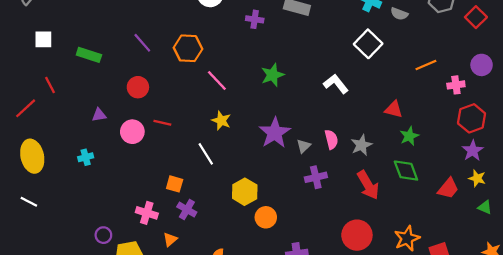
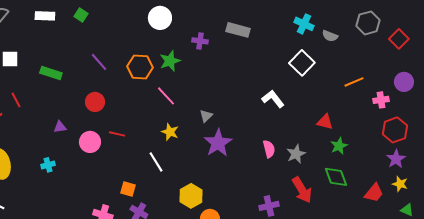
green star: (272, 75) -> (170, 61), moved
gray triangle: (304, 146) -> (206, 116), moved
purple cross: (316, 177) -> (269, 206), moved

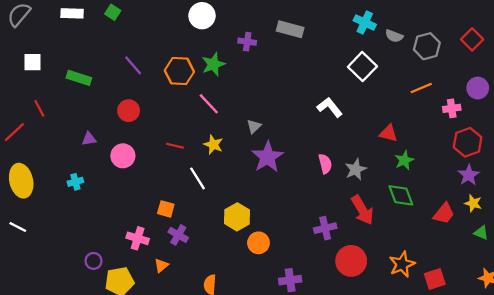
gray hexagon: (368, 23) -> (427, 46), moved
red line: (117, 134) -> (175, 146), moved

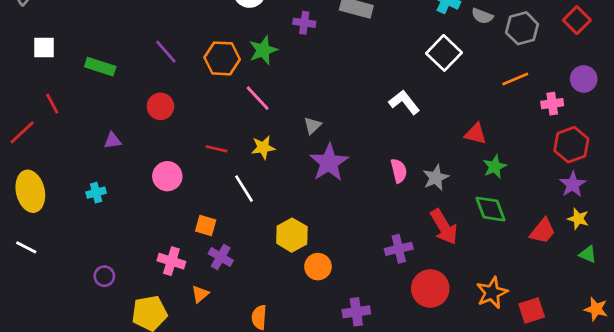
yellow star: (213, 145) -> (263, 147), turned -30
pink circle: (123, 156) -> (167, 176), moved
purple circle: (94, 261) -> (104, 276), moved

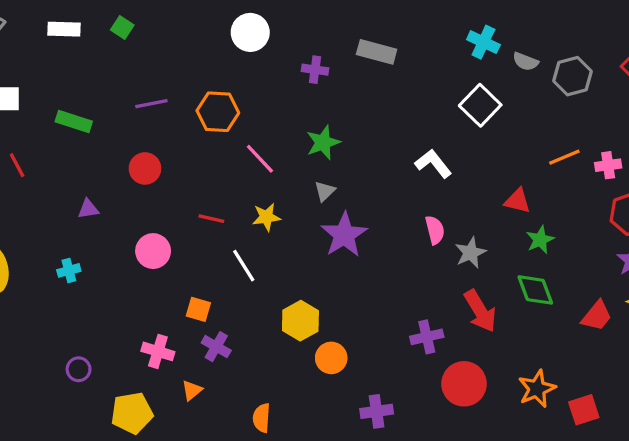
green star: (263, 50) -> (323, 143), moved
purple line: (166, 52) -> (151, 104), turned -60
orange line: (515, 79) -> (564, 157), moved
pink semicircle: (399, 171) -> (435, 230), moved

